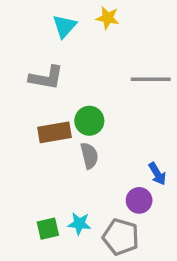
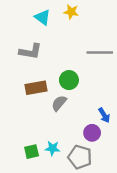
cyan triangle: (64, 26) -> (43, 17), turned -35
green circle: (89, 121) -> (69, 80), moved
gray semicircle: (89, 156) -> (59, 103), turned -126

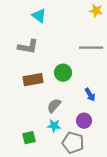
yellow star: (71, 12) -> (96, 11), moved
gray semicircle: (59, 103) -> (54, 106), moved
blue arrow: (104, 115) -> (90, 95), moved
cyan star: (52, 148) -> (54, 126), moved

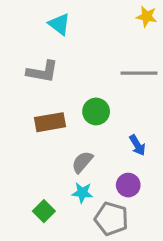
green square: (29, 138) -> (44, 211), turned -32

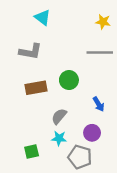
yellow star: (147, 16) -> (103, 22), moved
green square: (44, 211) -> (32, 151), turned 32

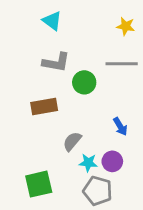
gray L-shape: (30, 51) -> (56, 62), moved
green circle: (69, 80) -> (84, 82), moved
cyan star: (59, 138) -> (88, 163), moved
green square: (32, 151) -> (39, 184), size x1.5

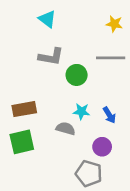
brown rectangle: (44, 106) -> (24, 109), moved
gray semicircle: (72, 141) -> (66, 128), turned 66
cyan star: (88, 163) -> (81, 111), moved
green square: (39, 184) -> (22, 142), moved

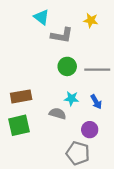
yellow star: (114, 24) -> (91, 20), moved
gray L-shape: (51, 57) -> (62, 35), moved
gray line: (111, 58) -> (97, 70), moved

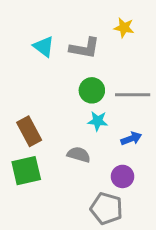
cyan triangle: (41, 17) -> (44, 47), moved
brown rectangle: (21, 96) -> (29, 131), turned 72
cyan star: (71, 99) -> (98, 121), moved
blue arrow: (96, 102) -> (131, 139), turned -80

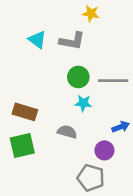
yellow star: (124, 28) -> (91, 14), moved
brown rectangle: (29, 131) -> (25, 112), turned -45
blue arrow: (131, 139) -> (121, 127), moved

